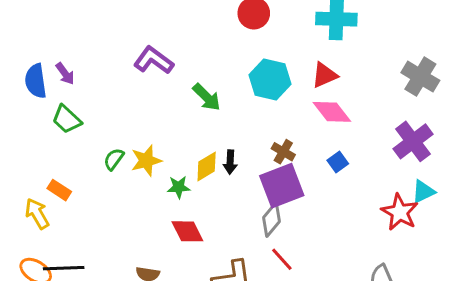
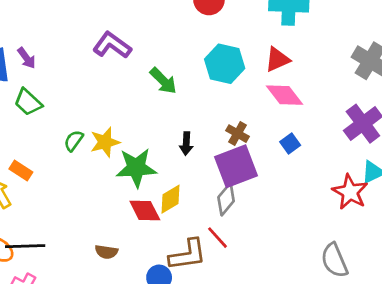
yellow diamond: (207, 166) -> (170, 199), moved
green star: (179, 187) -> (136, 168), size x1.8
red line: (282, 259) -> (218, 238), moved

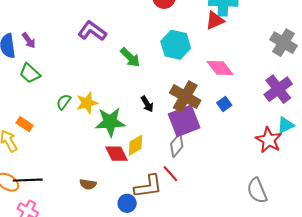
red triangle: (277, 59) -> (215, 20), moved
brown cross: (237, 134) -> (185, 97), size x1.8
black arrow: (186, 144) -> (147, 104), turned -35

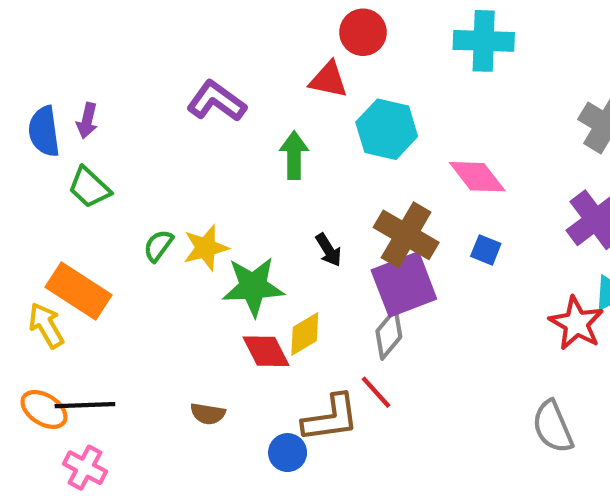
red triangle: (215, 20) -> (329, 80), moved, turned 36
purple arrow: (29, 41) -> (87, 121), turned 49
green arrow: (130, 57) -> (294, 155), turned -135
blue square: (224, 104) -> (486, 250), turned -32
orange rectangle: (25, 124) -> (78, 291), size x1.8

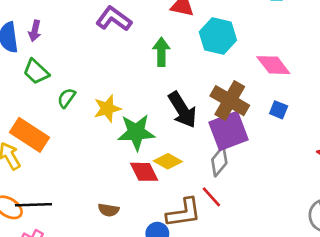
green semicircle: (158, 246) -> (66, 98), moved
black arrow: (329, 250) -> (182, 110), size x1.8
yellow diamond: (305, 334) -> (168, 161), turned 60

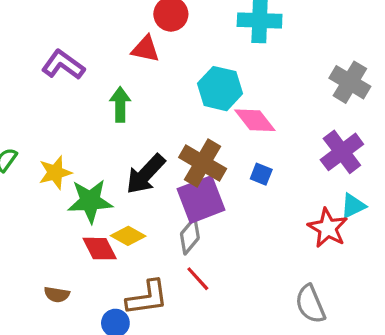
cyan hexagon: (218, 36) -> (220, 89), moved
black arrow: (182, 110) -> (146, 174), turned 75
red line: (211, 197) -> (198, 279), moved

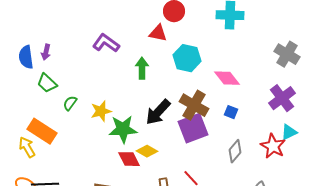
cyan hexagon: (220, 89) -> (187, 58), moved
gray diamond: (190, 236) -> (235, 151), moved

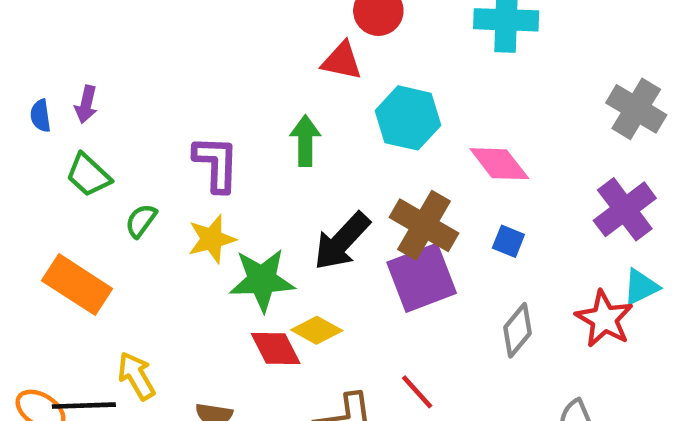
purple L-shape: (106, 43) -> (216, 164), moved, turned 56
blue semicircle: (26, 57) -> (41, 116), size x0.6
yellow arrow: (27, 147) -> (136, 376), moved

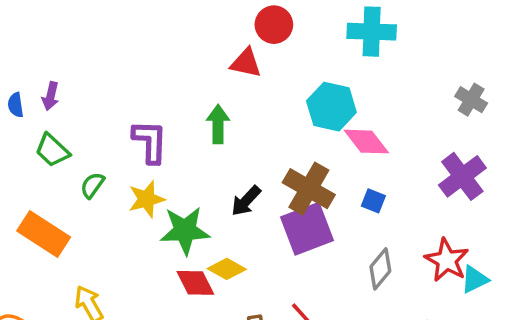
gray cross: (636, 109) -> (471, 100), size x0.7
cyan hexagon: (408, 118) -> (331, 107), moved
black arrow: (342, 241) -> (246, 201), size x0.7
cyan triangle: (641, 287) -> (475, 279), moved

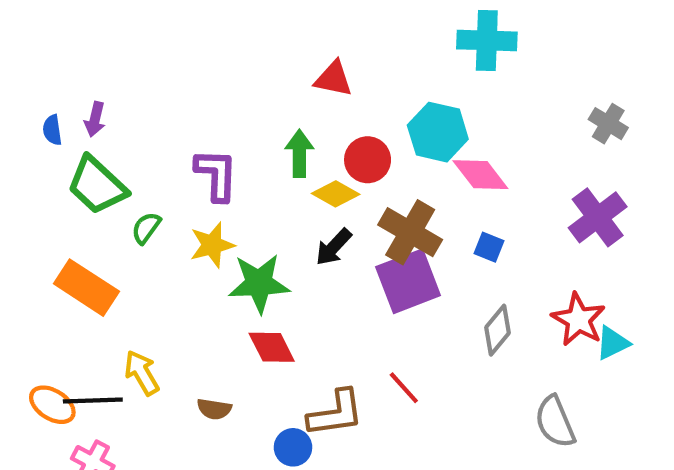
red circle: (274, 25) -> (368, 160), moved
green trapezoid: (52, 150) -> (97, 185), size x1.4
yellow diamond: (227, 269) -> (336, 194), moved

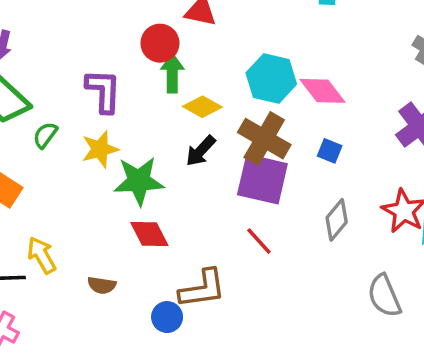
cyan hexagon: (438, 132) -> (271, 79), moved
red circle: (368, 160) -> (160, 43), moved
purple square: (408, 281) -> (262, 179), turned 34
red line: (404, 388) -> (259, 241), moved

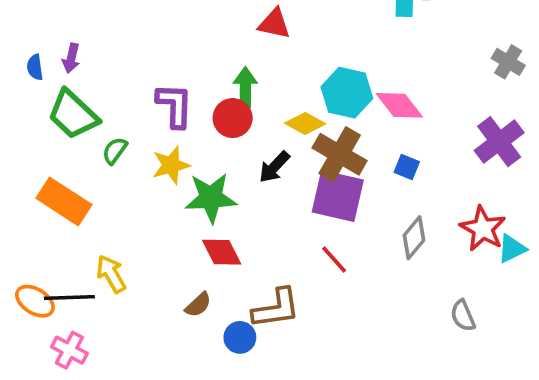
red circle: (160, 43) -> (233, 118), moved
yellow diamond: (202, 107) -> (305, 123), moved
brown semicircle: (102, 285) -> (198, 305), moved, turned -52
gray semicircle: (384, 296) -> (463, 316), size x0.7

